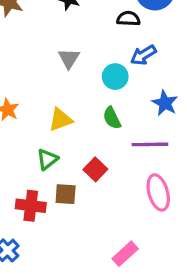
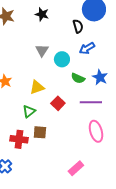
black semicircle: (128, 19) -> (78, 26), turned 72
cyan circle: (115, 77) -> (62, 59), moved
green semicircle: (112, 118) -> (78, 78), moved, turned -40
red square: (95, 169) -> (58, 103), moved

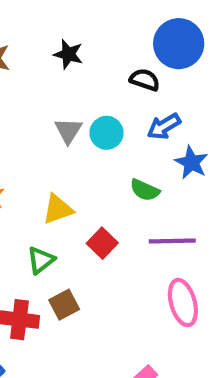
black semicircle: (78, 26) -> (145, 80), turned -56
cyan circle: (62, 59) -> (107, 133), moved
blue star: (100, 77) -> (191, 162), moved
brown square: (40, 132) -> (64, 305), turned -32

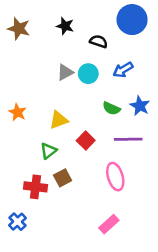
black semicircle: (145, 80) -> (99, 41), moved
gray triangle: (68, 131) -> (65, 72), turned 30
blue star: (191, 162) -> (140, 106), moved
pink ellipse: (183, 303) -> (115, 177), moved

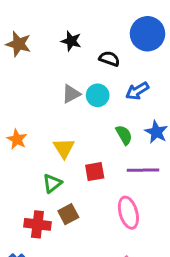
green semicircle: (111, 108) -> (124, 135), turned -144
yellow triangle: (59, 120) -> (64, 148), turned -42
red square: (86, 141) -> (95, 172), turned 36

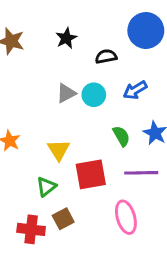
black star: (71, 41) -> (66, 38), turned 30
black semicircle: (109, 59) -> (106, 57), turned -30
red square: (95, 172) -> (91, 174), size x1.5

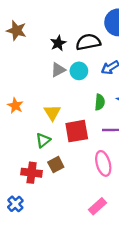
black star: (66, 38) -> (58, 43), moved
black semicircle: (106, 57) -> (88, 42), size x1.5
green semicircle: (121, 136) -> (100, 102), turned 35

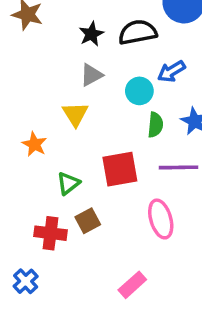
cyan circle: (79, 71) -> (139, 91), moved
orange star: (15, 106) -> (34, 144), moved
yellow triangle: (52, 113) -> (75, 114), moved
pink rectangle: (97, 206) -> (132, 285), moved

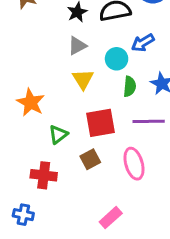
yellow triangle: (75, 114) -> (83, 79), moved
orange star: (34, 144) -> (31, 102), size x1.4
brown square: (88, 221) -> (90, 159), moved
blue cross: (26, 281) -> (23, 215), turned -36

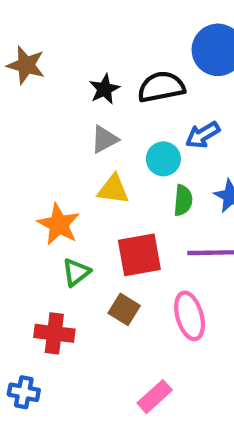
yellow triangle: (83, 79) -> (113, 189), turned -50
orange star: (31, 102) -> (59, 224), moved
brown square: (90, 159) -> (124, 309), turned -30

